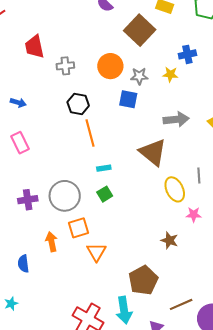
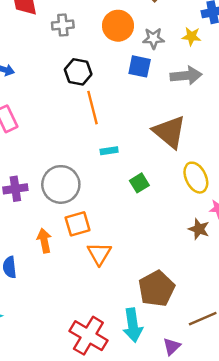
gray arrow: (176, 119) -> (186, 76), moved
green square: (105, 194) -> (139, 183), moved
brown star: (169, 240) -> (199, 229), moved

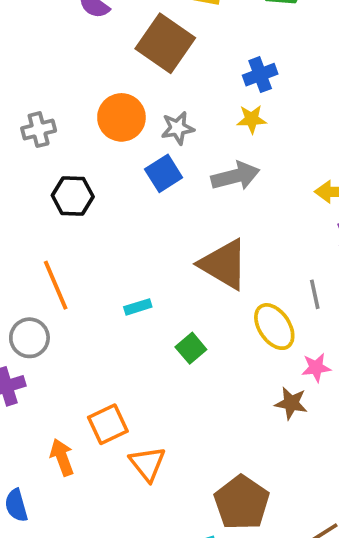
yellow star: (191, 36) -> (252, 119), moved
blue square: (140, 66) -> (164, 173), turned -35
orange line: (92, 108) -> (56, 285), moved
gray circle: (61, 184) -> (29, 338), moved, size x0.7

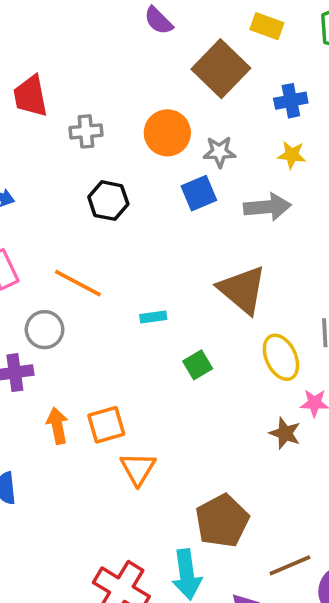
blue cross: (260, 75) -> (291, 101), moved
orange line: (56, 285) -> (78, 283), turned -48
orange arrow: (62, 457) -> (57, 426), moved

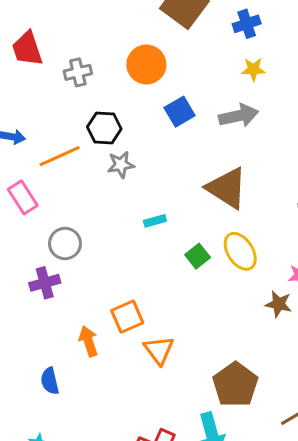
gray star: (219, 152) -> (121, 165), moved
orange line: (78, 283) -> (60, 156), moved, turned -45
yellow ellipse: (281, 357) -> (240, 251), moved
orange arrow: (57, 426) -> (88, 341), moved

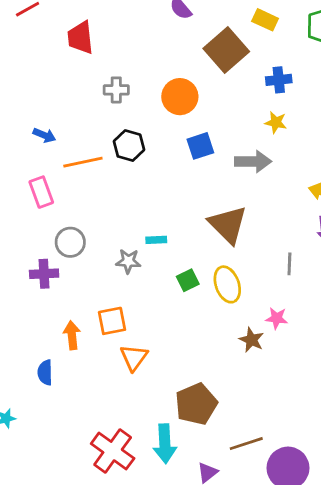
red trapezoid: (27, 49) -> (80, 38), moved
gray star: (121, 165) -> (128, 261), moved
blue semicircle: (50, 381) -> (45, 372), moved

